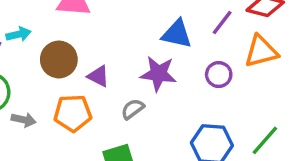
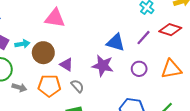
cyan arrow: (18, 34) -> (22, 44), moved
orange triangle: (261, 51) -> (171, 69), moved
gray semicircle: (133, 109) -> (77, 86), moved, turned 80

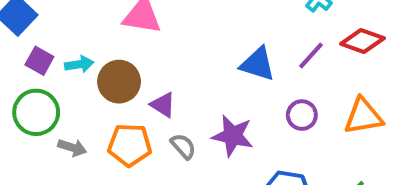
purple star: (103, 66) -> (233, 136), moved

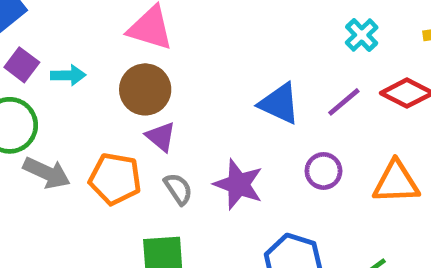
brown circle: (119, 82) -> (145, 89), moved
gray arrow: (72, 148) -> (47, 173), size x1.4

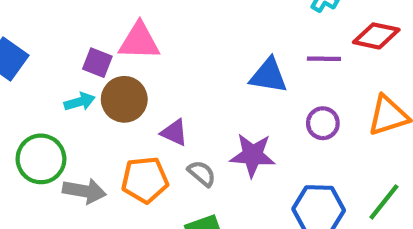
purple square: (22, 65) -> (97, 63), moved
brown circle: (145, 89) -> (124, 99), moved
purple line: (344, 102) -> (324, 59), turned 56

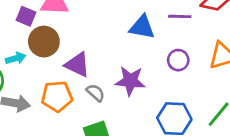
cyan arrow: (80, 102) -> (16, 58), moved
purple triangle: (174, 133) -> (77, 65), size x1.4

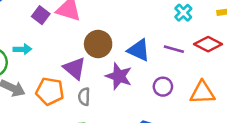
brown circle: (44, 42) -> (98, 44), moved
purple star: (130, 81) -> (119, 76), moved
gray semicircle: (96, 93) -> (84, 97), turned -144

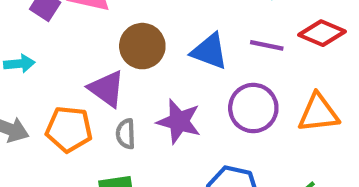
purple star: (119, 76) -> (179, 122), moved
purple circle: (163, 87) -> (253, 108), size x1.5

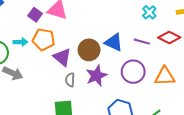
brown circle: (142, 46) -> (89, 50), moved
purple star: (179, 122) -> (96, 76), turned 30
orange pentagon: (69, 129) -> (44, 39), moved

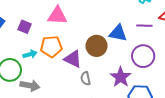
purple square: (35, 15) -> (25, 27), moved
purple star: (96, 76) -> (121, 77), moved

